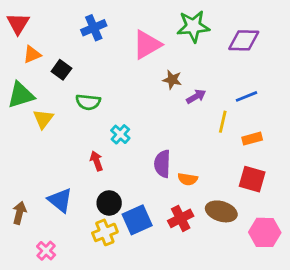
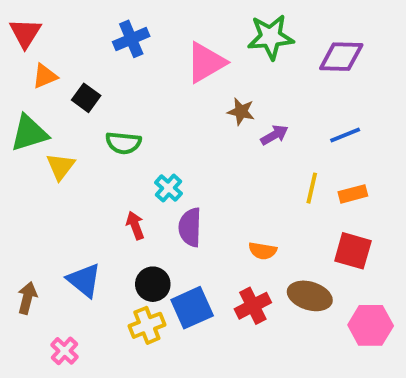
yellow line: (223, 122) -> (312, 188), moved
purple semicircle: (162, 164) -> (190, 227), moved

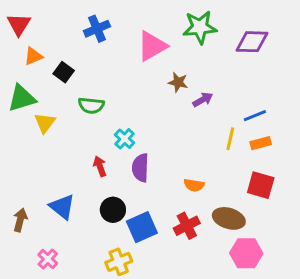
blue line: (345, 135) -> (255, 116), moved
yellow cross: (147, 325) -> (119, 262), moved
pink hexagon: (371, 325) -> (246, 253), moved

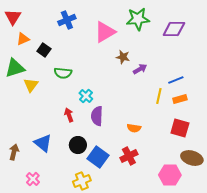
brown ellipse: (229, 218) -> (192, 158), moved
blue square: (142, 227) -> (98, 157), turned -30

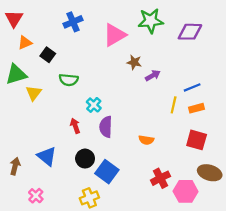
red cross: (129, 156) -> (160, 178), moved

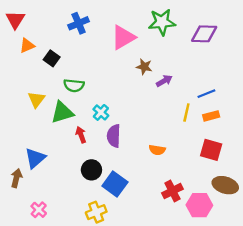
green triangle: (16, 74) -> (62, 112), moved
blue triangle: (47, 156) -> (35, 158), moved, turned 40

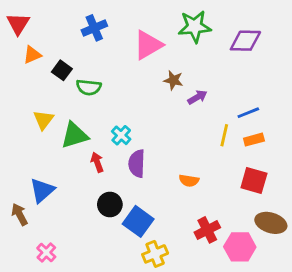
green semicircle: (74, 85) -> (89, 87), moved
brown arrow: (16, 178) -> (19, 214), turned -42
yellow cross: (96, 212) -> (155, 254), moved

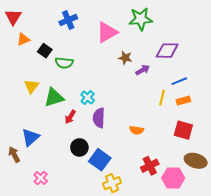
purple diamond: (245, 41) -> (167, 51), moved
red arrow: (97, 162) -> (70, 117), turned -128
pink cross: (46, 253) -> (41, 178), moved

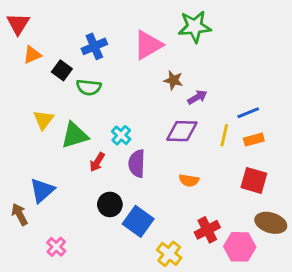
blue cross: (68, 20) -> (94, 46), moved
purple diamond: (167, 51) -> (182, 131), moved
yellow cross: (112, 183) -> (169, 254), moved, turned -30

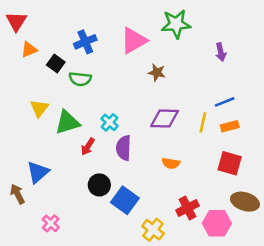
purple arrow: (197, 97) -> (221, 52), moved, turned 108

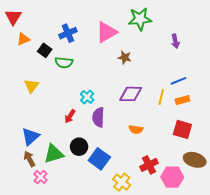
green triangle: (67, 122) -> (54, 154), moved
brown arrow: (17, 194) -> (29, 159), moved

